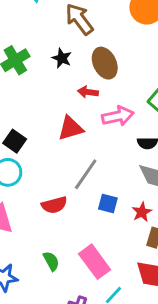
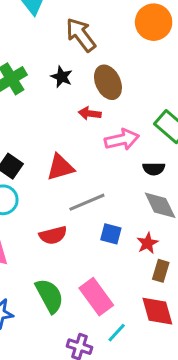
red triangle: (71, 128) -> (60, 167), moved
gray line: (86, 174) -> (87, 202), turned 32
green semicircle: (51, 261) -> (49, 296), size x1.6

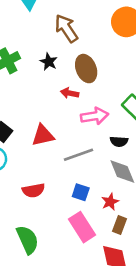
gray line: (87, 202) -> (79, 155), moved
pink rectangle: (96, 297) -> (82, 227), moved

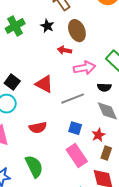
red triangle: (43, 135) -> (44, 84), turned 42

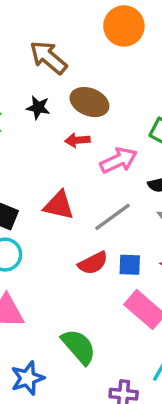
brown ellipse: (77, 31) -> (89, 102), turned -30
red semicircle: (38, 128) -> (93, 263), moved

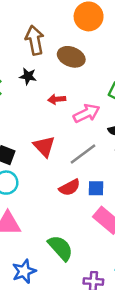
brown arrow: (48, 57) -> (35, 40), turned 40
brown ellipse: (89, 102) -> (71, 57), moved
red triangle: (59, 205) -> (44, 146), turned 35

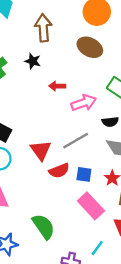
brown ellipse: (71, 57) -> (90, 47), moved
red triangle: (44, 146) -> (41, 150), moved

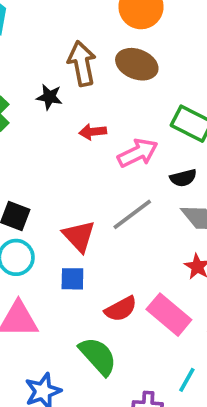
brown arrow: (43, 28) -> (82, 63), moved
red semicircle: (59, 171) -> (121, 309), moved
blue square: (84, 174) -> (72, 279), moved

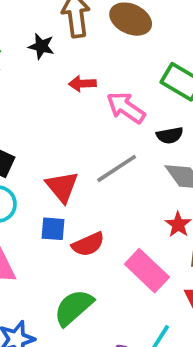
pink arrow: (138, 153) -> (126, 108), turned -123
red semicircle: (121, 309) -> (88, 244), moved
green semicircle: (98, 356) -> (74, 307), turned -93

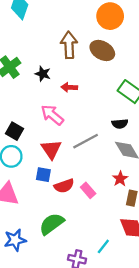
black star: (41, 46) -> (43, 74), moved
pink arrow: (126, 108) -> (52, 115), moved
pink rectangle: (147, 271) -> (88, 190), moved, size x0.6

